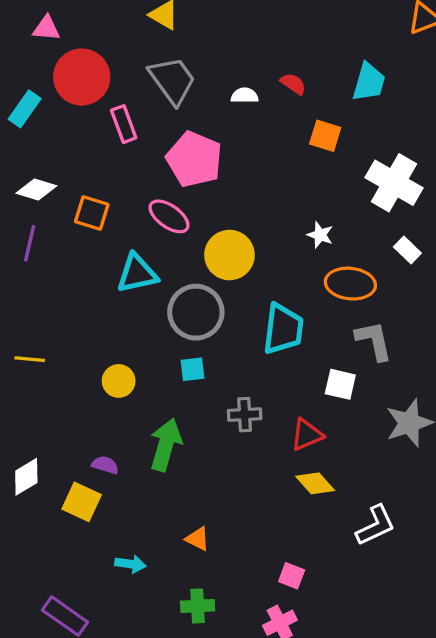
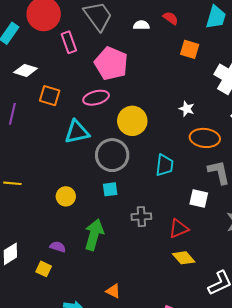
white diamond: (36, 190) -> (26, 70), moved
pink ellipse: (169, 216) -> (96, 98), turned -50
cyan trapezoid: (283, 329) -> (165, 165), size x0.7
yellow square: (82, 502) -> (44, 269), size x0.7

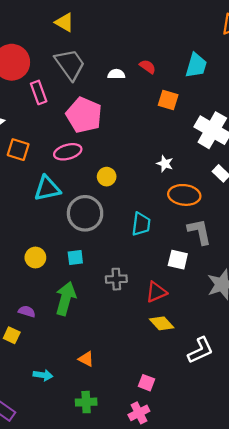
yellow circle: (132, 121) -> (107, 177), size x0.6
cyan square: (110, 189) -> (75, 258), moved

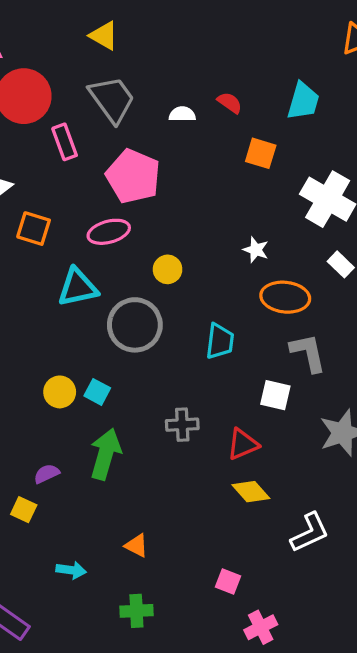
cyan square: (75, 258) -> (97, 392), moved, turned 35
purple semicircle: (27, 311) -> (47, 474), turned -42
pink cross: (139, 413) -> (261, 627), moved

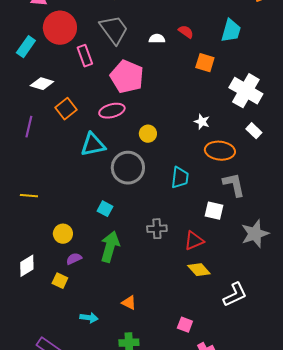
orange square: (34, 229) -> (66, 109), turned 35
yellow circle: (60, 392) -> (63, 234), moved

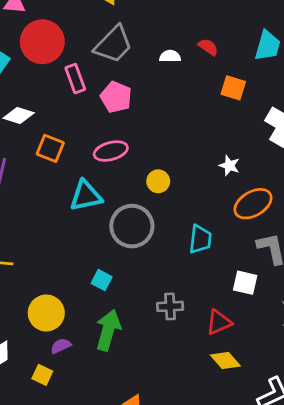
gray trapezoid: (114, 30) -> (113, 44), turned 80
pink pentagon: (127, 77) -> (116, 97), moved, size x0.7
orange square: (66, 109) -> (50, 148), turned -30
orange ellipse: (220, 151) -> (253, 204), turned -36
yellow circle: (63, 234) -> (46, 313), size x1.4

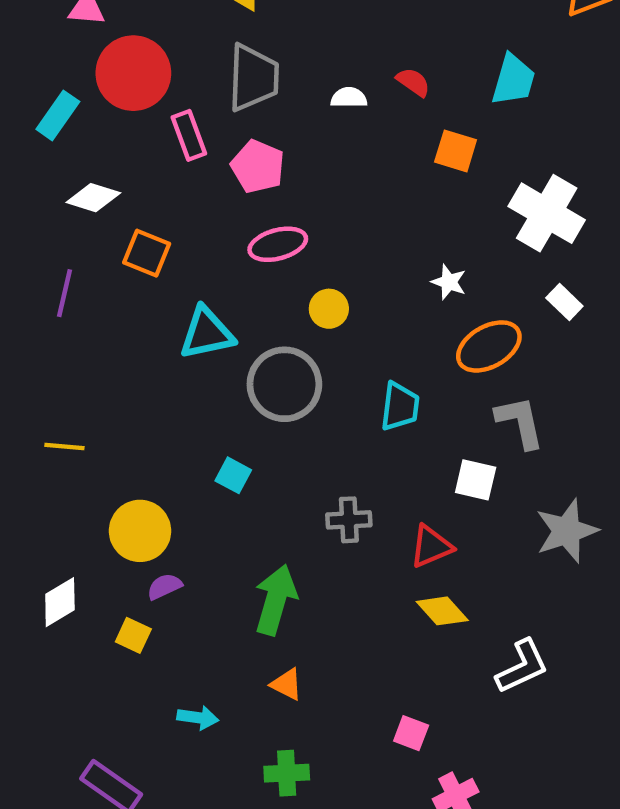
gray trapezoid: (113, 44) -> (253, 78), turned -42
pink ellipse: (111, 151) -> (278, 244), moved
green arrow: (108, 330) -> (276, 600), moved

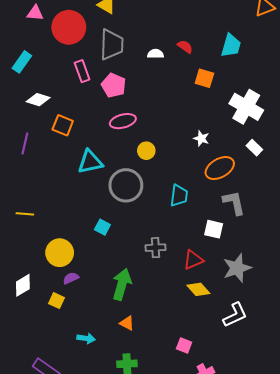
red circle: (133, 73) -> (69, 27), moved
gray star: (567, 531) -> (237, 268), moved

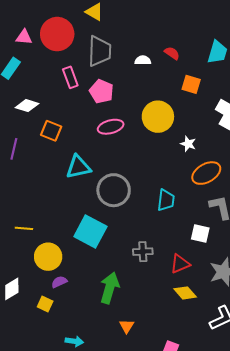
pink triangle: (35, 13) -> (24, 37), moved
yellow circle: (146, 151) -> (158, 117), moved, size x1.8
yellow line: (25, 214) -> (24, 228), moved
cyan square: (102, 227) -> (90, 231), size x2.0
orange triangle: (127, 323) -> (127, 326), moved, turned 35

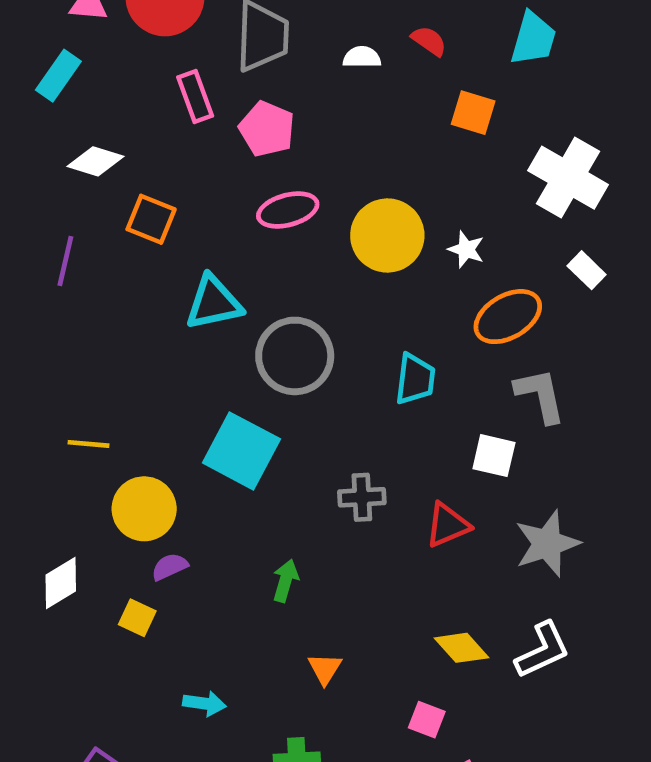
yellow circle: (158, 117) -> (387, 235), moved
green arrow: (110, 288) -> (285, 581), size x0.6
yellow diamond: (185, 293) -> (461, 648), moved

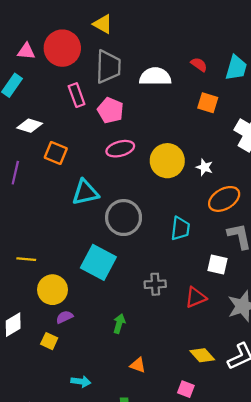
red semicircle: (429, 41) -> (199, 64), moved
white semicircle: (362, 57) -> (155, 77), size x1.8
orange triangle: (325, 669) -> (138, 365), turned -42

